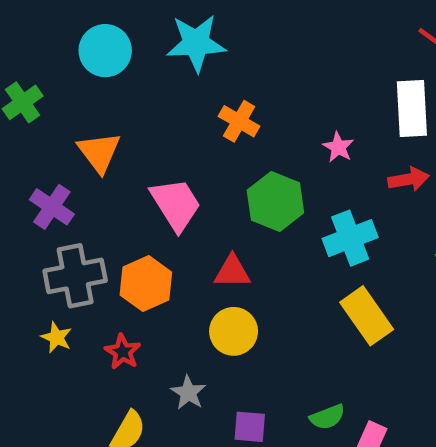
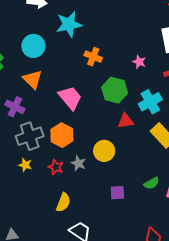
cyan circle: (105, 51) -> (33, 46), moved
red triangle: (232, 272) -> (126, 121), moved
gray star: (188, 393) -> (78, 163), moved

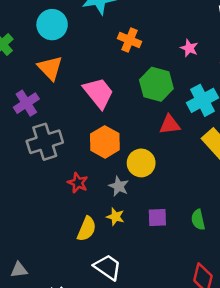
purple cross: (15, 107) -> (26, 103), turned 30
orange hexagon: (62, 135) -> (105, 142), moved
gray star: (78, 163) -> (119, 186), moved
yellow star: (25, 165) -> (115, 217), moved
green semicircle: (152, 183) -> (198, 220), moved, turned 105

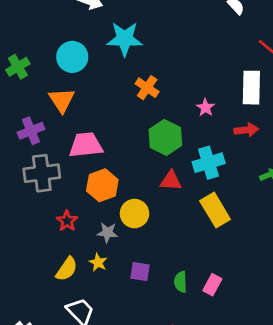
pink trapezoid: (98, 93) -> (86, 145), moved, turned -68
gray star: (119, 186) -> (107, 233), turned -30

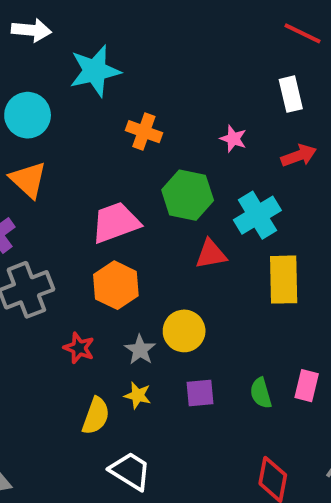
white rectangle: (251, 88) -> (291, 94), size x0.7
pink trapezoid: (86, 145) -> (116, 222), moved
yellow rectangle: (215, 210) -> (284, 280), turned 44
yellow circle: (134, 214) -> (184, 331), moved
gray star: (107, 233) -> (140, 350), turned -30

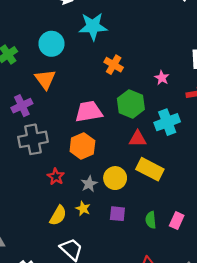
yellow rectangle: (284, 280) -> (150, 169), moved, turned -72

